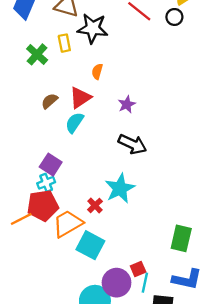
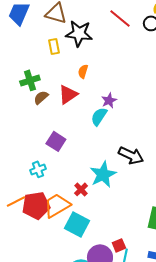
green cross: (37, 54) -> (30, 80), moved, turned 30
cyan semicircle: (74, 123) -> (99, 116), moved
black arrow: (132, 144) -> (131, 155), moved
purple square: (51, 165) -> (56, 141), moved
red pentagon: (43, 205) -> (36, 205), moved

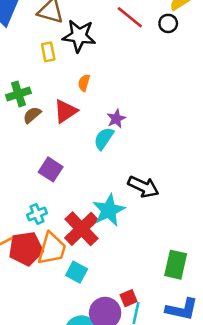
cyan cross: (38, 169) -> (37, 214), moved
red cross: (81, 189) -> (82, 229), size x2.0
orange trapezoid: (57, 205) -> (52, 249), turned 136
cyan square: (77, 224) -> (77, 272), size x0.7

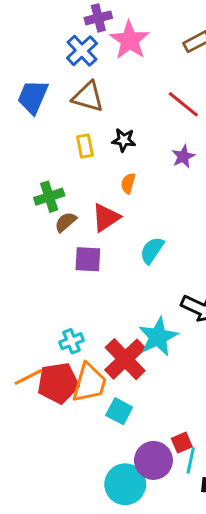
black star: (79, 36) -> (124, 140), moved, size x0.6
purple star: (116, 119) -> (183, 156), moved
purple square: (51, 169) -> (88, 259), moved, turned -30

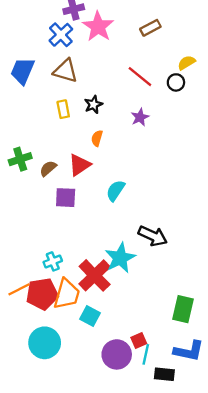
black star: (124, 140) -> (93, 105), turned -30
green cross: (49, 197) -> (20, 159), moved
cyan circle: (125, 484) -> (45, 343), moved

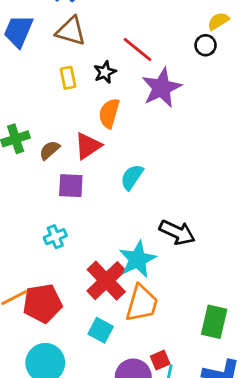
red line: (140, 77) -> (137, 49), moved
purple star: (140, 117) -> (162, 88), size x1.8
orange semicircle: (97, 138) -> (109, 113), size x1.5
cyan cross: (53, 261) -> (55, 237), moved
orange trapezoid: (67, 294) -> (142, 303), moved

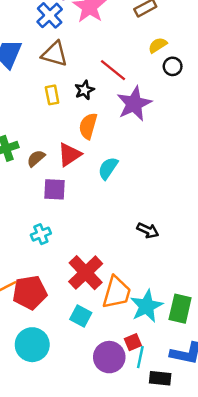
yellow semicircle: (218, 21) -> (158, 45), moved
cyan semicircle: (132, 177) -> (108, 168), moved
black arrow: (177, 232) -> (148, 230), size x0.7
cyan star: (137, 259) -> (147, 306), moved

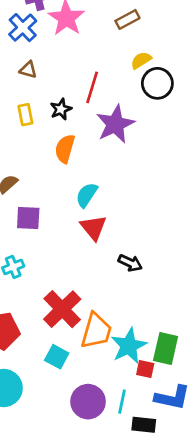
brown triangle: (55, 54) -> (28, 70), size x0.6
black circle: (173, 66) -> (157, 83), size x1.5
red line: (113, 70) -> (92, 87), turned 68
red triangle: (69, 155) -> (93, 228), moved, turned -35
red square: (133, 342) -> (145, 369), moved, turned 35

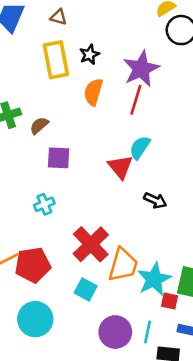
red line: (92, 87) -> (136, 100), moved
yellow rectangle: (25, 115) -> (56, 60), size x1.8
cyan semicircle: (87, 195) -> (140, 147), moved

